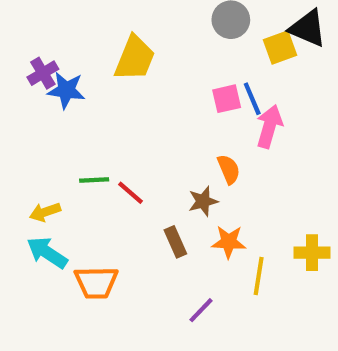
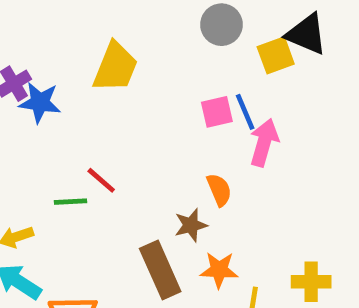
red line: (130, 193) -> (101, 180), moved
brown rectangle: (175, 242) -> (160, 270), size x1.6

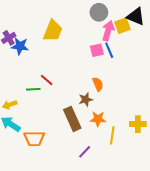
pink arrow: (264, 143) -> (108, 31), moved

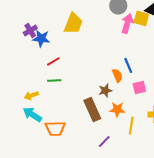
yellow square: (123, 26) -> (141, 18), turned 35
pink square: (97, 50) -> (139, 87), moved
blue line: (109, 50) -> (128, 65), moved
red line: (47, 80) -> (53, 61), moved, turned -72

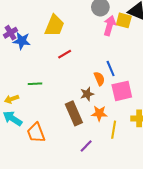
red line: (53, 61) -> (65, 54), moved
pink square: (139, 87) -> (122, 91), size x1.5
orange trapezoid: (55, 128) -> (36, 133), turned 70

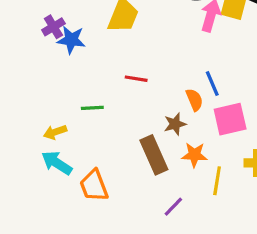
red line: (65, 54) -> (136, 79), moved, turned 40

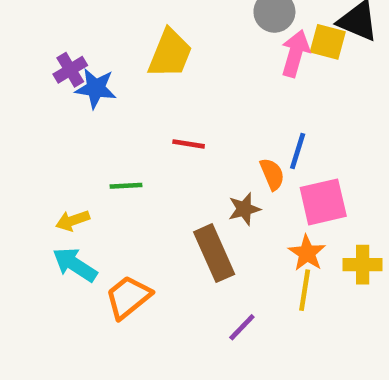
blue line: (212, 84) -> (298, 151), turned 40
orange star: (194, 155) -> (307, 253), moved, turned 30
orange trapezoid: (94, 186) -> (128, 297), turned 72

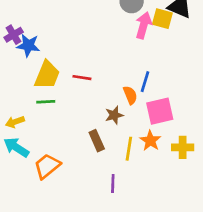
yellow trapezoid: (170, 54) -> (47, 75), moved
brown rectangle: (214, 253) -> (97, 141), size x0.7
yellow line: (305, 290) -> (129, 149), moved
purple line: (242, 327) -> (113, 184), turned -42

